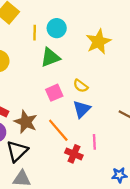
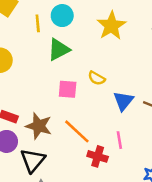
pink square: (54, 93) -> (68, 89), turned 35
blue triangle: (82, 109) -> (123, 101), moved

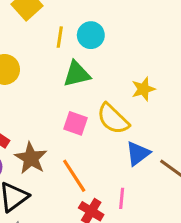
yellow star: (111, 26) -> (143, 89), moved, size x0.7
yellow semicircle: (97, 78) -> (113, 119), size x1.6

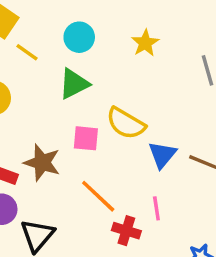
yellow line: (60, 37) -> (27, 52), moved, turned -50
yellow star: (143, 89) -> (145, 43), moved
brown star: (31, 158) -> (42, 163), moved

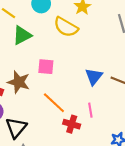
green triangle: (74, 84) -> (22, 35), moved
yellow semicircle: (126, 123) -> (66, 27), moved

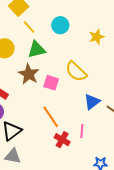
yellow semicircle: (66, 27) -> (76, 71), moved
brown star: (19, 82) -> (29, 74), moved

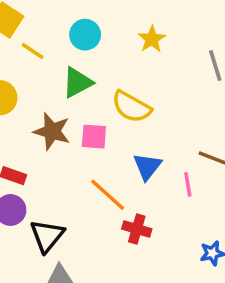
green triangle: (36, 50) -> (77, 82), moved
blue triangle: (92, 102) -> (147, 166), moved
pink line: (82, 131) -> (188, 184), moved

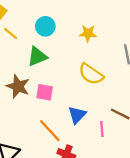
yellow star: (152, 39) -> (88, 33), turned 30
yellow semicircle: (132, 107) -> (91, 74), moved

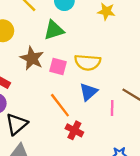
yellow semicircle: (91, 74) -> (88, 62), moved, turned -35

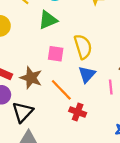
brown star: (32, 58) -> (31, 78), moved
yellow semicircle: (88, 62) -> (83, 47), turned -105

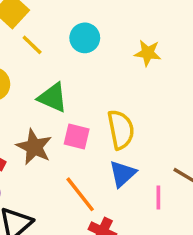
green triangle: (48, 20) -> (53, 97), moved, turned 42
brown star: (31, 78) -> (34, 147), moved

